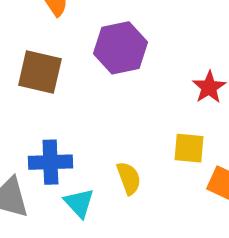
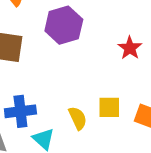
yellow square: (189, 148) -> (109, 107), moved

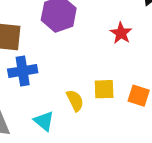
blue cross: (20, 111) -> (23, 71), moved

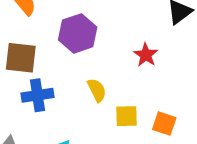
yellow semicircle: (75, 100) -> (97, 90), moved

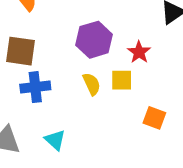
purple hexagon: (78, 33) -> (94, 40), moved
yellow square: (126, 116) -> (122, 80), moved

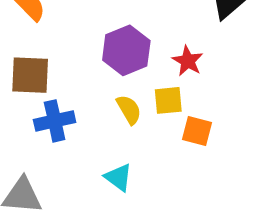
orange square: (154, 118) -> (197, 131), moved
cyan triangle: (55, 140) -> (118, 177), moved

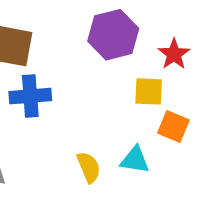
yellow semicircle: (129, 109) -> (89, 167), moved
cyan triangle: (118, 177) -> (135, 160), moved, turned -36

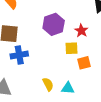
orange square: (173, 126) -> (84, 63), turned -32
cyan triangle: (135, 160) -> (68, 88), moved

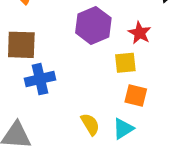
orange square: (84, 63) -> (136, 95), moved, turned 32
cyan triangle: (68, 88) -> (123, 129), turned -32

